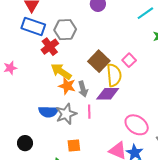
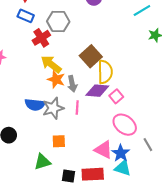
blue rectangle: (33, 26) -> (26, 16), size x0.7
pink square: (129, 60) -> (116, 96), moved

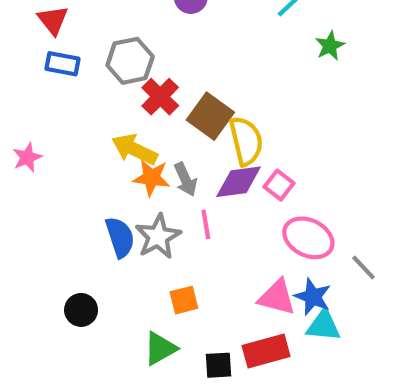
red cross: (41, 38) -> (160, 97), moved
blue semicircle: (35, 105) -> (120, 237), turned -102

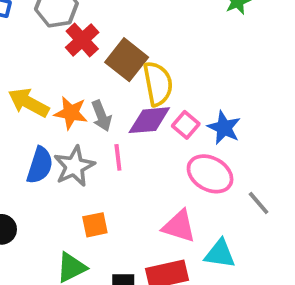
yellow arrow: (135, 149) -> (29, 103), moved
blue semicircle: (120, 237) -> (40, 165), turned 33
blue star: (313, 297) -> (224, 128), moved

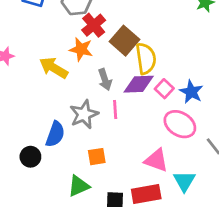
orange star: (71, 113) -> (81, 49), moved
blue semicircle: (40, 165) -> (55, 134), moved
cyan triangle: (220, 254) -> (184, 181), turned 50

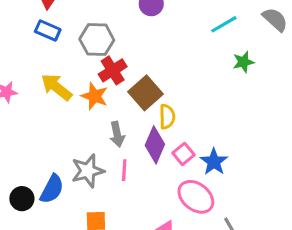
yellow semicircle: (146, 59) -> (167, 117), size x0.7
yellow arrow: (54, 68) -> (56, 87), moved
purple diamond: (139, 84) -> (155, 145), turned -72
black circle: (30, 157) -> (22, 199), moved

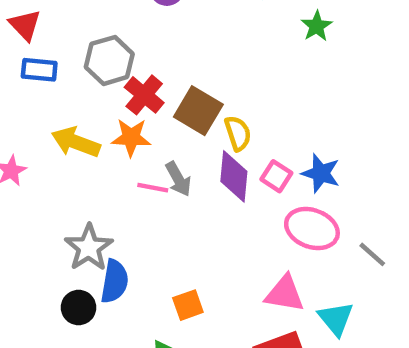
pink line: (124, 170) -> (153, 188), moved, turned -65
gray star: (88, 171) -> (89, 248), moved

